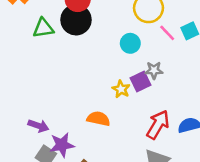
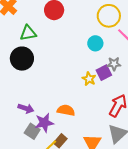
black circle: (76, 20) -> (22, 59), moved
orange semicircle: (98, 119) -> (66, 110), moved

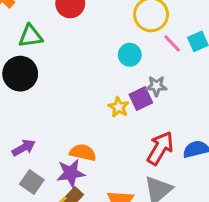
purple arrow: (26, 108) -> (24, 148), turned -49
purple star: (44, 123) -> (71, 173), moved

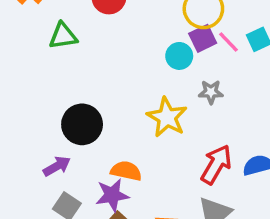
black circle: (20, 74) -> (82, 124), moved
purple square: (141, 99) -> (203, 38), moved
yellow star: (119, 107) -> (167, 117), size x1.6

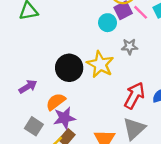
black circle: (82, 124) -> (69, 68), moved
purple arrow: (57, 166) -> (28, 87), moved
orange semicircle: (126, 171) -> (56, 102), moved, turned -48

